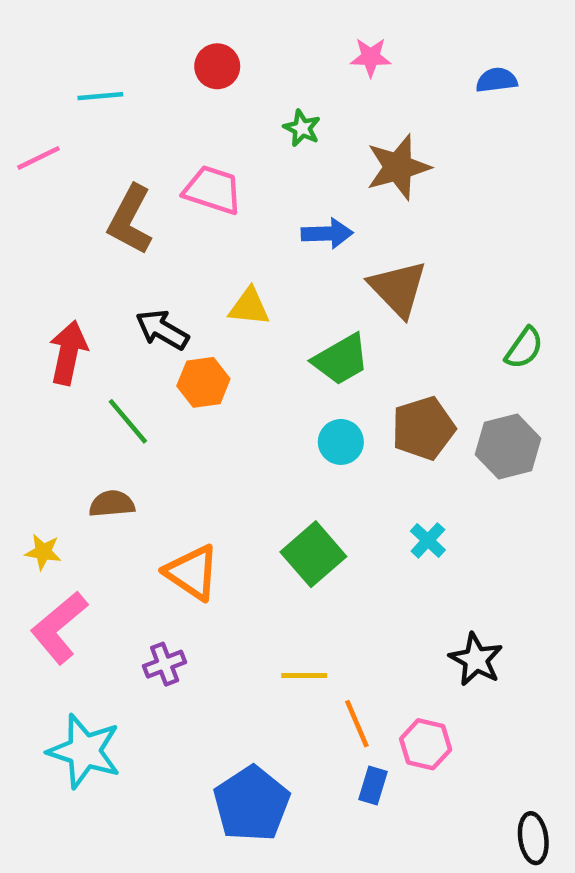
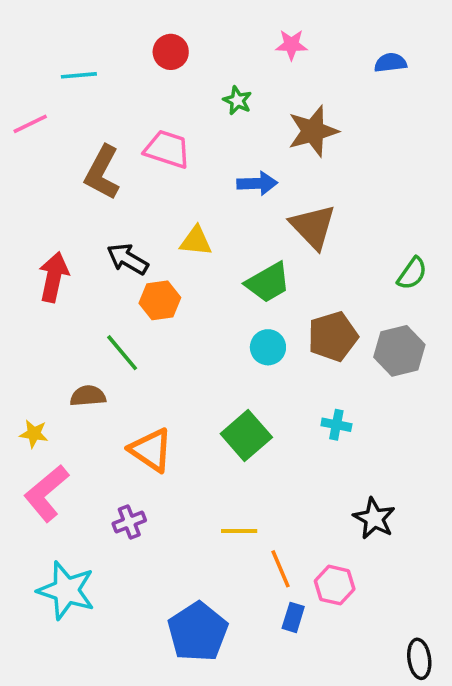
green line: (128, 421) -> (122, 353), moved
cyan cross: (428, 540) -> (336, 425), turned -32

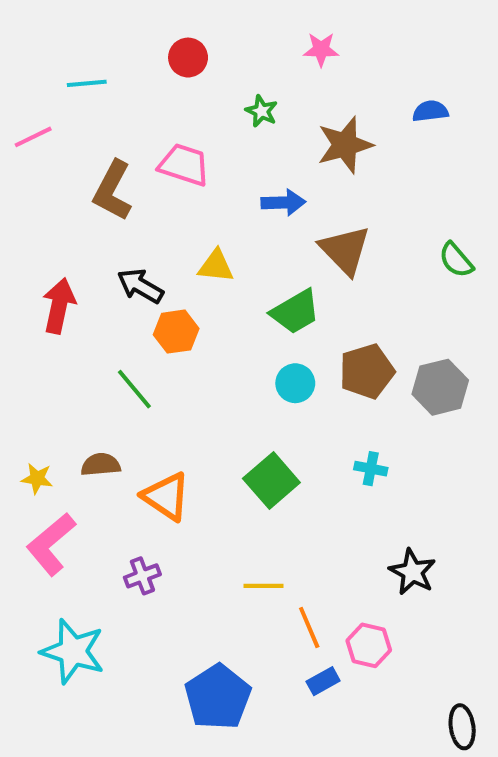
blue semicircle: (390, 63) -> (430, 111), moved
green semicircle: (412, 273) -> (456, 260), moved, turned 104
brown semicircle: (88, 396) -> (101, 465), moved
blue rectangle: (293, 617) -> (323, 681), turned 44

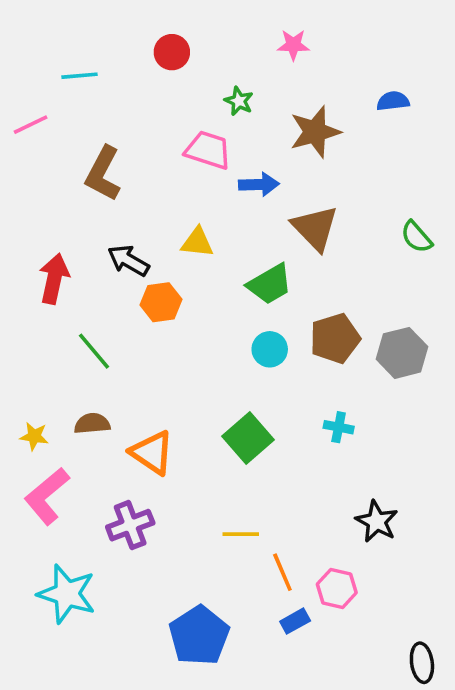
pink trapezoid: (184, 165) -> (208, 150), moved
green line: (134, 389) -> (94, 351), moved
purple cross: (142, 576) -> (130, 525), size x1.4

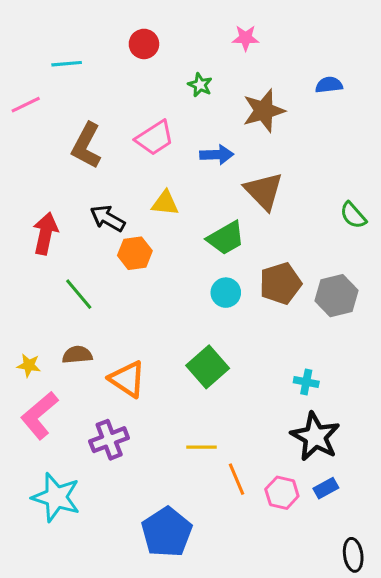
pink trapezoid: (208, 150) -> (155, 138), moved, turned 129
green semicircle: (416, 237) -> (353, 215), moved
cyan cross: (339, 427) -> (306, 382), moved
black star: (377, 521) -> (315, 437), size x1.4
blue rectangle: (295, 621) -> (326, 488), moved

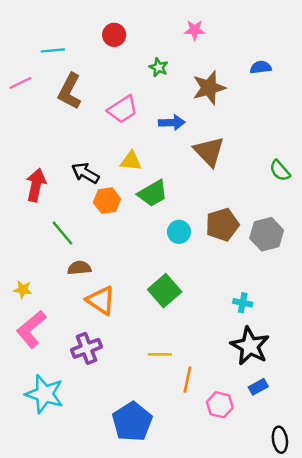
brown L-shape: (86, 146) -> (70, 91), moved
green trapezoid: (226, 238) -> (153, 193), moved
brown semicircle: (77, 355) -> (79, 268), moved
orange line: (236, 479) -> (187, 380), turned 35
pink hexagon: (282, 493) -> (220, 405), moved

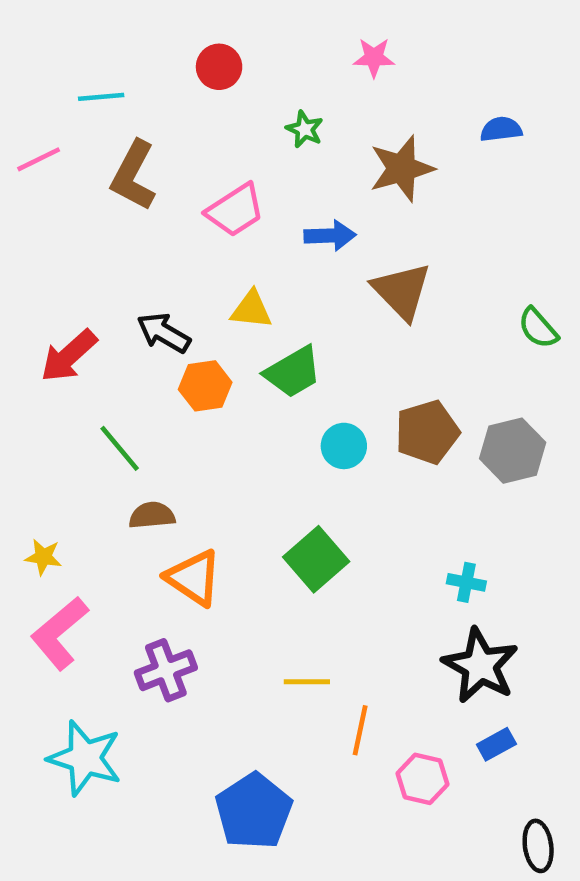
red arrow: (36, 185) -> (69, 356), turned -144

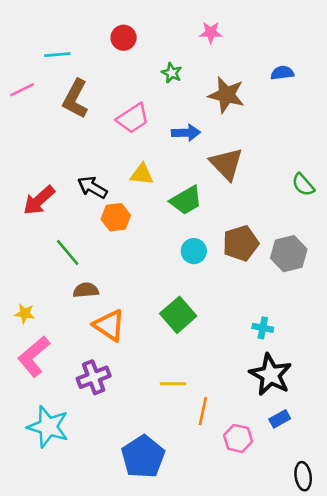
brown star: (402, 169) -> (226, 95), turned 30
green trapezoid: (293, 372) -> (186, 200), moved

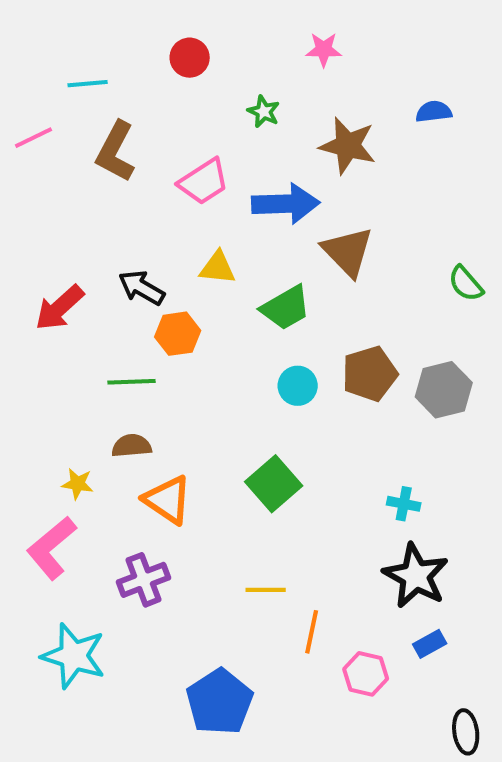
blue arrow: (186, 133) -> (286, 204), size x1.5
green line: (68, 252) -> (132, 382), moved, turned -52
yellow star: (25, 314) -> (78, 484), moved

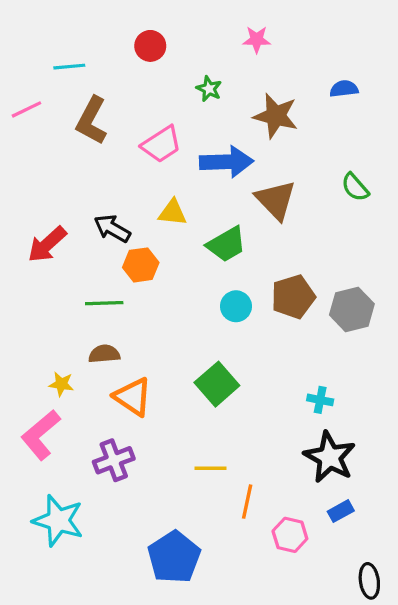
green semicircle: (466, 284) -> (355, 187), moved

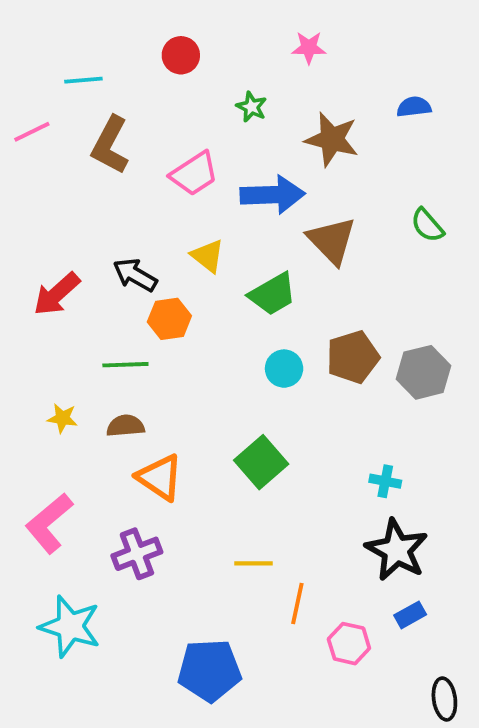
yellow triangle: (172, 213) -> (208, 256), turned 32
yellow star: (61, 384) -> (62, 418), moved
blue pentagon: (174, 557) -> (210, 670), turned 30

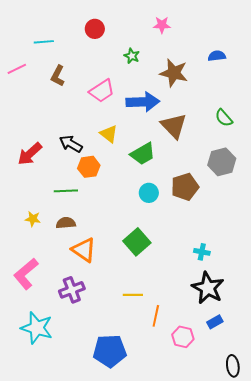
brown L-shape: (110, 145) -> (58, 76), size x0.7
gray hexagon: (423, 372) -> (222, 162), moved

